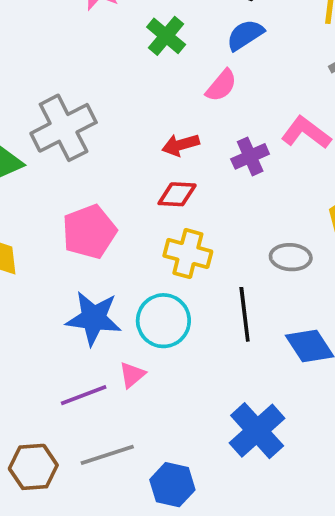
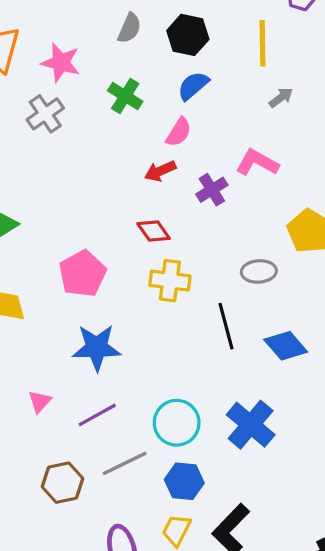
gray cross: (64, 128) -> (45, 114), moved, size x0.7
red arrow: (181, 145) -> (160, 171), moved
red diamond: (177, 194) -> (154, 231), turned 60
cyan circle: (163, 321) -> (177, 423), moved
pink triangle: (132, 375) -> (40, 402), moved

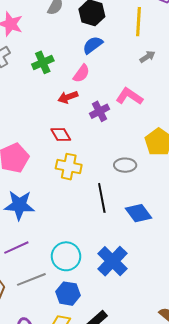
green cross: (125, 96) -> (43, 62), moved, turned 30

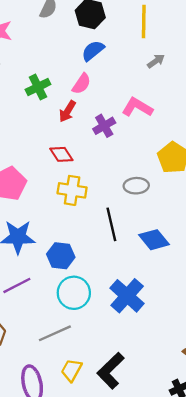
green cross: (43, 62) -> (38, 87), moved
red arrow: (68, 97) -> (67, 111), turned -36
gray line: (31, 279) -> (55, 333), moved
blue hexagon: (68, 294) -> (61, 256), moved

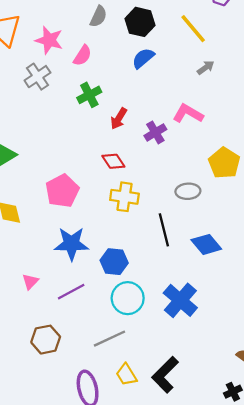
yellow line: (144, 22) -> (193, 29), turned -40
pink semicircle: (82, 84) -> (82, 56), moved
yellow trapezoid: (71, 370) -> (126, 375), turned -60

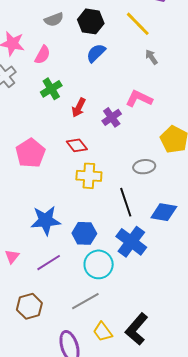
gray semicircle: (98, 16) -> (54, 19), turned 48
gray arrow: (206, 68) -> (151, 57), turned -84
pink pentagon: (62, 191) -> (30, 153), moved
blue diamond: (206, 244) -> (164, 212), turned -36
blue cross: (180, 300) -> (131, 242), moved

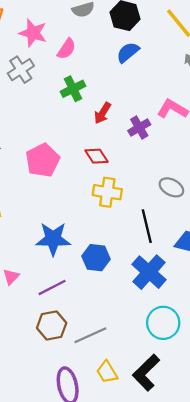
gray ellipse: (144, 167) -> (171, 187), turned 30
cyan circle: (99, 264) -> (163, 323), moved
brown hexagon: (29, 306) -> (52, 325), moved

